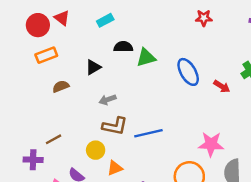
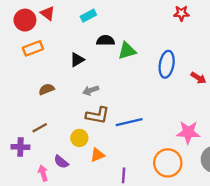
blue ellipse: (188, 72) -> (167, 64), turned 40
brown semicircle: (61, 86) -> (46, 89), moved

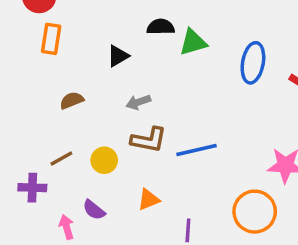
orange rectangle: (33, 48) -> (51, 39), turned -60
yellow circle: (79, 138) -> (104, 160), moved

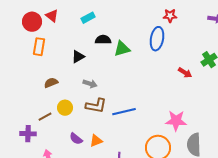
blue ellipse: (253, 63) -> (157, 39), moved
gray arrow: (138, 102) -> (90, 84), turned -144
yellow circle: (104, 160) -> (65, 108), moved
purple semicircle: (94, 210) -> (76, 139), moved

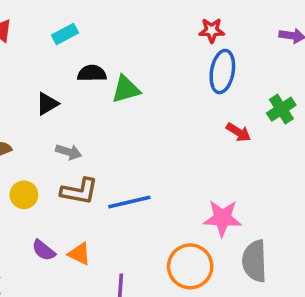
blue ellipse: (157, 39) -> (222, 72), moved
orange triangle: (96, 141) -> (79, 254), turned 48

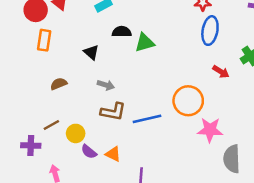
black triangle: (47, 104) -> (91, 52), turned -49
yellow circle: (24, 195) -> (76, 133), moved
orange circle: (190, 266) -> (188, 101), moved

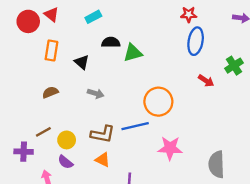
orange rectangle: (44, 40) -> (51, 50), moved
orange circle: (188, 101) -> (158, 102), moved
brown L-shape: (113, 112) -> (103, 134), moved
pink star: (210, 130) -> (170, 148), moved
purple semicircle: (89, 152) -> (65, 162), moved

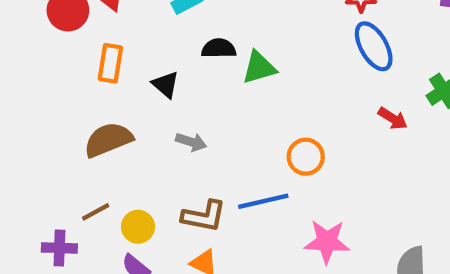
blue ellipse: (196, 41) -> (374, 46), turned -40
brown semicircle: (50, 92) -> (108, 140), size x1.6
orange circle: (158, 102) -> (306, 157), size x0.7

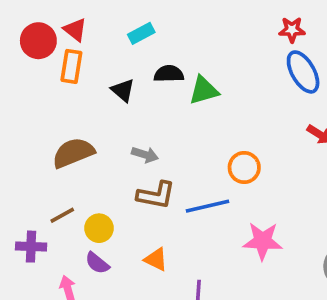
orange rectangle: (110, 63) -> (71, 66), moved
black triangle: (166, 84) -> (123, 90), moved
brown L-shape: (204, 216) -> (156, 195), moved

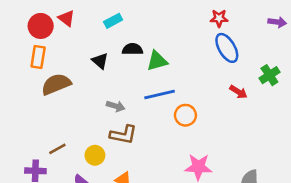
orange rectangle: (71, 66) -> (38, 57), moved
brown semicircle: (73, 153) -> (56, 84), moved
blue line: (207, 206) -> (160, 94), moved
yellow circle: (99, 228) -> (95, 155), moved

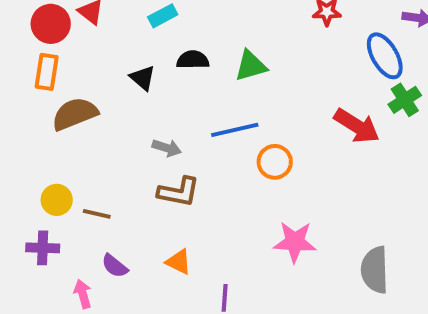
blue ellipse: (227, 48) -> (385, 56), moved
green triangle: (157, 61) -> (251, 66), moved
red arrow: (238, 92) -> (357, 126), size x1.6
brown line: (57, 149) -> (97, 214), moved, turned 42
yellow circle: (95, 155) -> (57, 200), moved

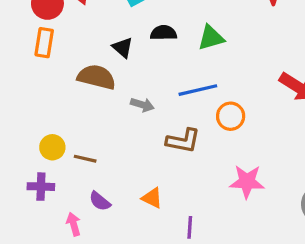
brown semicircle: (75, 114) -> (96, 77), moved, turned 36
brown L-shape: (179, 192) -> (183, 141), moved

